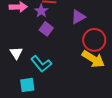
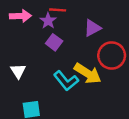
yellow arrow: (93, 59) -> (88, 73), moved
cyan L-shape: (41, 64) -> (66, 81), moved

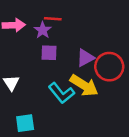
purple triangle: (92, 28) -> (85, 58), moved
purple square: (54, 42) -> (49, 53), turned -35

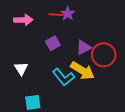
purple star: (43, 30) -> (68, 14), moved
purple square: (49, 53) -> (53, 43), turned -32

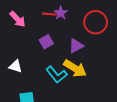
pink arrow: (23, 20) -> (18, 19), turned 48
red circle: (104, 55) -> (96, 22), moved
white triangle: (21, 69) -> (16, 66), turned -40

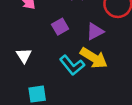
white triangle: (16, 66) -> (24, 56), turned 40

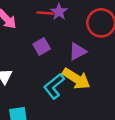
cyan L-shape: (72, 65) -> (54, 86), turned 90

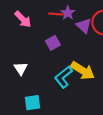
purple triangle: (78, 51) -> (84, 26), moved, turned -49

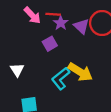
purple star: (68, 13) -> (61, 23), moved
pink arrow: (23, 19) -> (32, 15), moved

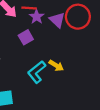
yellow arrow: (80, 72) -> (56, 66), size x0.6

